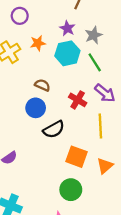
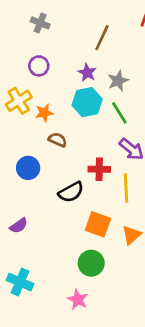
purple circle: (20, 16) -> (39, 66), moved
orange star: (38, 43) -> (44, 113), moved
red cross: (78, 100) -> (99, 169), moved, turned -30
blue circle: (36, 108) -> (28, 168), moved

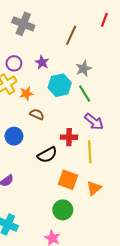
gray cross: (40, 23) -> (23, 24), size x1.5
purple circle: (39, 66) -> (14, 63), moved
purple star: (87, 73) -> (42, 62), moved

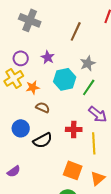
green line: (85, 94) -> (89, 87), turned 66
black semicircle: (47, 155) -> (43, 140), moved

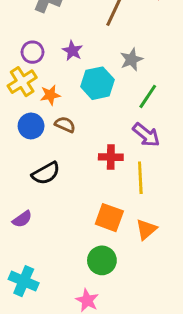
green line: (89, 87) -> (148, 96), moved
blue circle: (21, 128) -> (31, 126), moved
black semicircle: (43, 140) -> (46, 173), moved

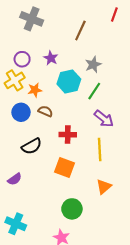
green line: (148, 96) -> (94, 91), moved
red cross: (111, 157) -> (68, 135), moved
orange square: (109, 218) -> (65, 167), moved

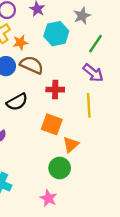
green line: (94, 91) -> (95, 44), moved
brown semicircle: (45, 111) -> (32, 65), size x1.5
orange triangle: (104, 187) -> (71, 144), moved

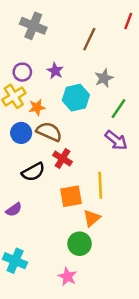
red cross: (55, 90) -> (63, 158), moved, turned 30
yellow line: (89, 105) -> (100, 185), moved
orange square: (52, 124) -> (71, 196), turned -30

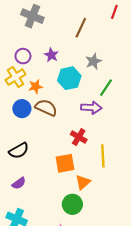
purple arrow: (116, 140) -> (91, 108), moved, turned -36
red cross: (63, 158) -> (79, 137), moved
black semicircle: (33, 172) -> (19, 151), moved
yellow line: (100, 185) -> (103, 156), moved
purple semicircle: (14, 210) -> (19, 183), moved

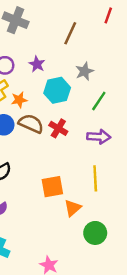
purple arrow: (91, 108) -> (99, 137), moved
red cross: (79, 137) -> (58, 128), moved
green circle: (72, 204) -> (95, 233), moved

